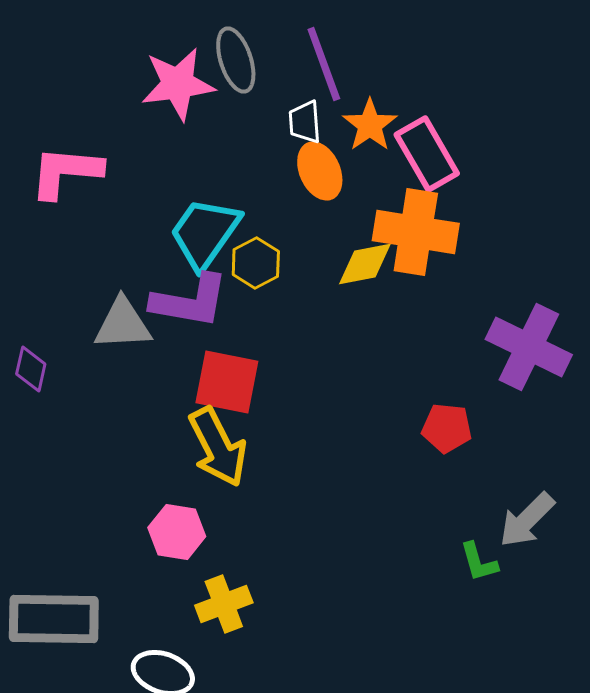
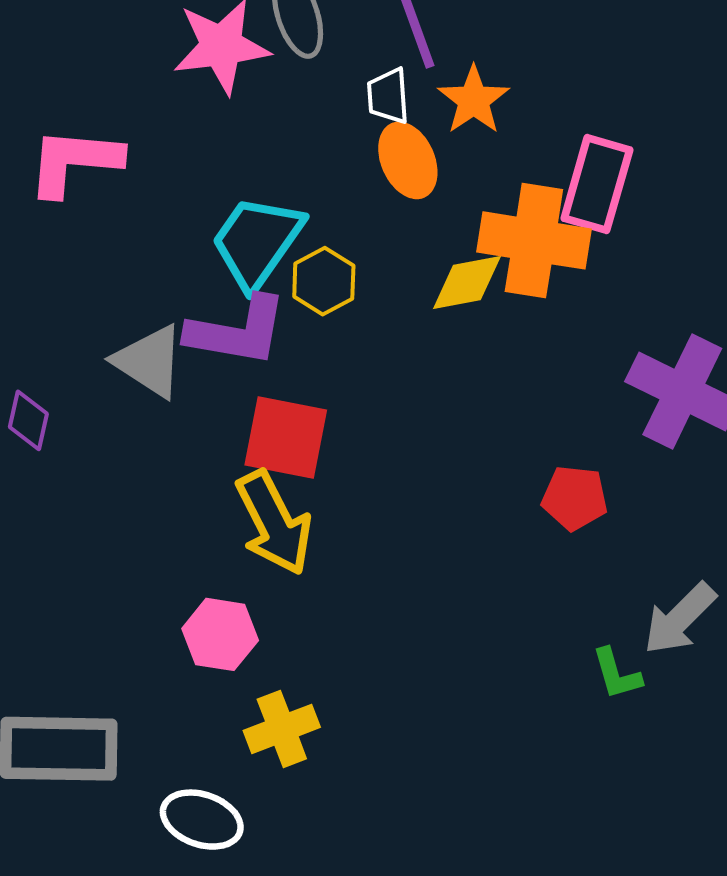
pink rectangle: (427, 154) -> (597, 184), moved, turned 46
gray triangle: (123, 324) -> (149, 361), turned 36

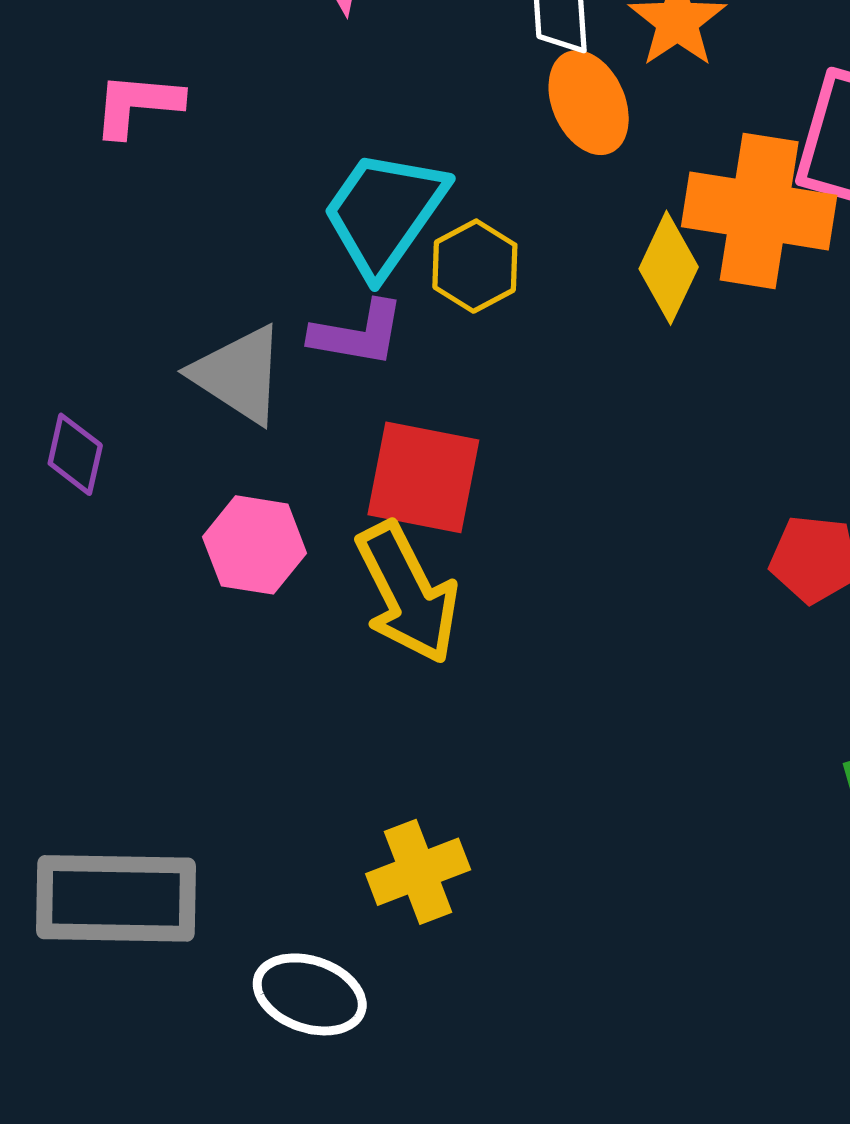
pink L-shape: (74, 162) -> (137, 104), size x0.7
yellow diamond: (467, 283) -> (669, 268), turned -54
purple L-shape: (237, 331) -> (358, 334), size x0.7
pink hexagon: (220, 634) -> (255, 545), moved

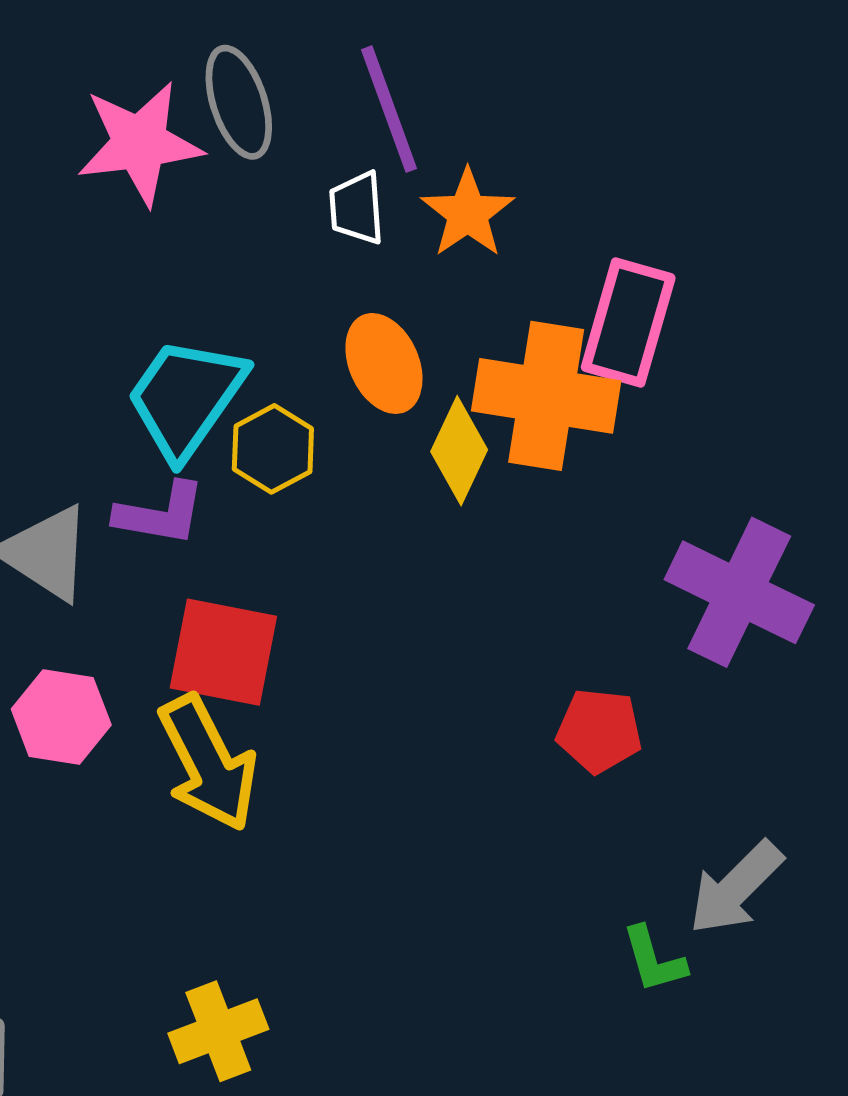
orange ellipse: (589, 103) -> (384, 363), moved

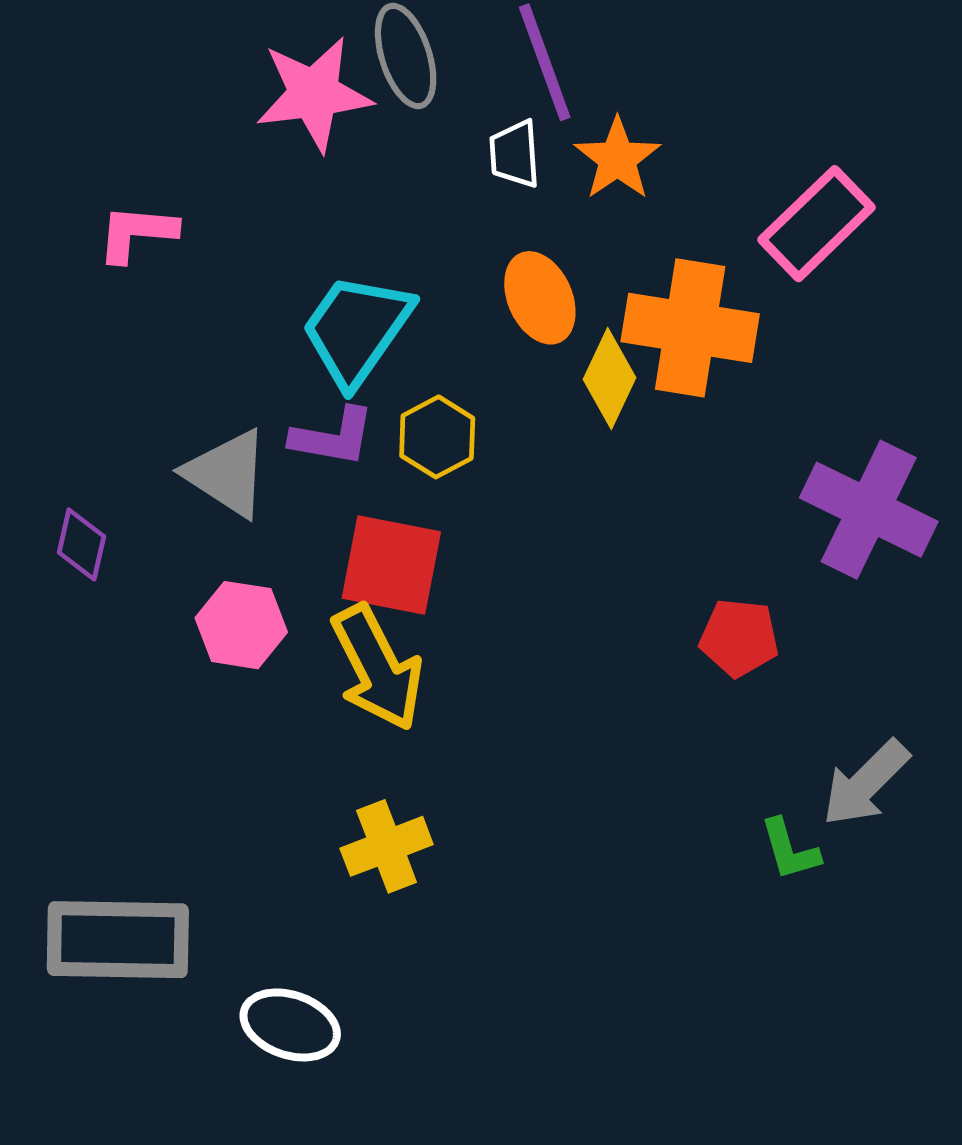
pink rectangle: (628, 323) -> (817, 224), moved, turned 30
yellow hexagon: (273, 449) -> (437, 437), moved
yellow cross: (218, 1031) -> (387, 846), moved

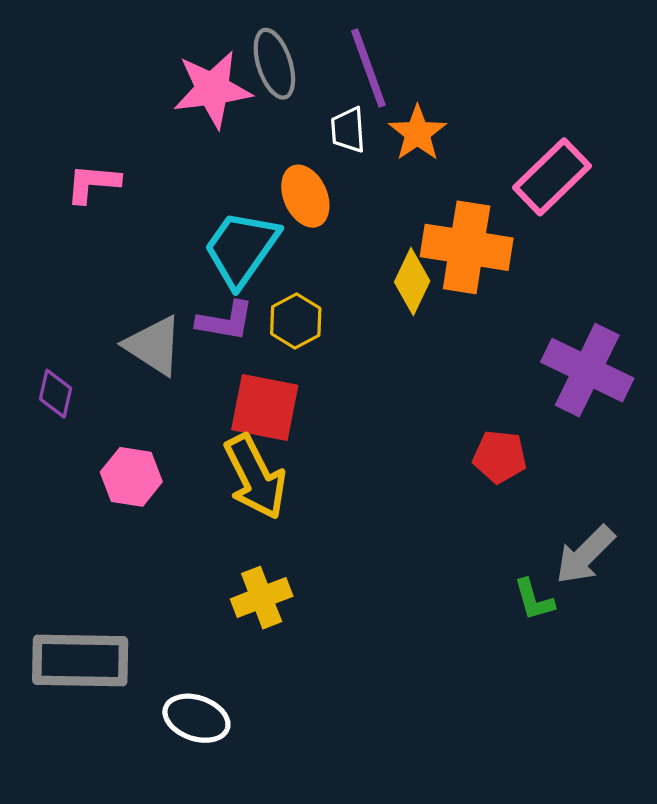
orange ellipse: (540, 298) -> (305, 196), moved
pink hexagon: (241, 625) -> (131, 477), moved

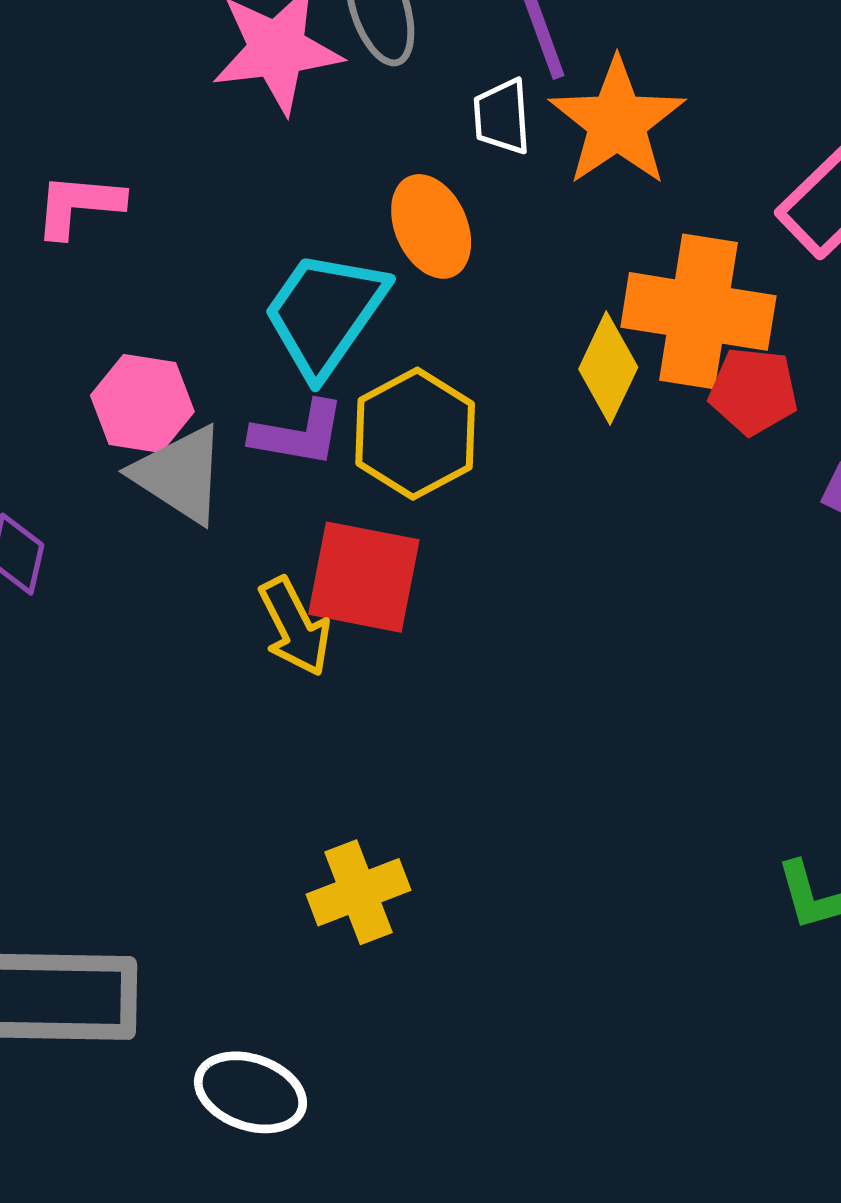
orange star: (417, 133) -> (617, 122), size x1.4
yellow hexagon: (296, 321) -> (415, 434), size x1.4
red pentagon: (500, 457) -> (753, 391), moved
pink hexagon: (131, 477) -> (142, 404), moved
yellow arrow: (255, 477) -> (295, 627), moved, size x0.7

